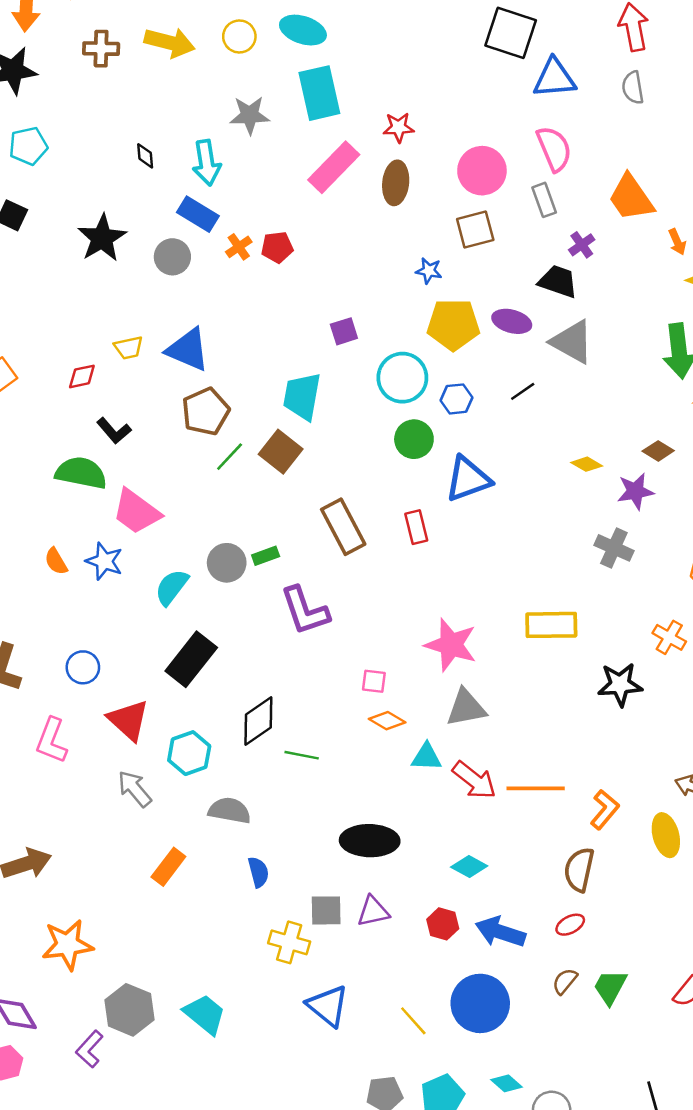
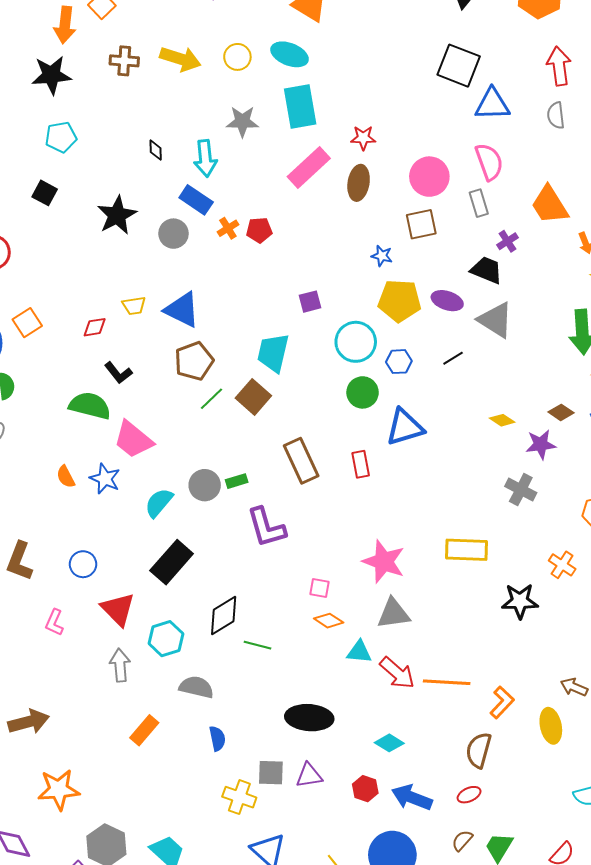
pink L-shape: (52, 741) -> (54, 622), size x0.7
gray arrow: (135, 789) -> (120, 665), turned 32

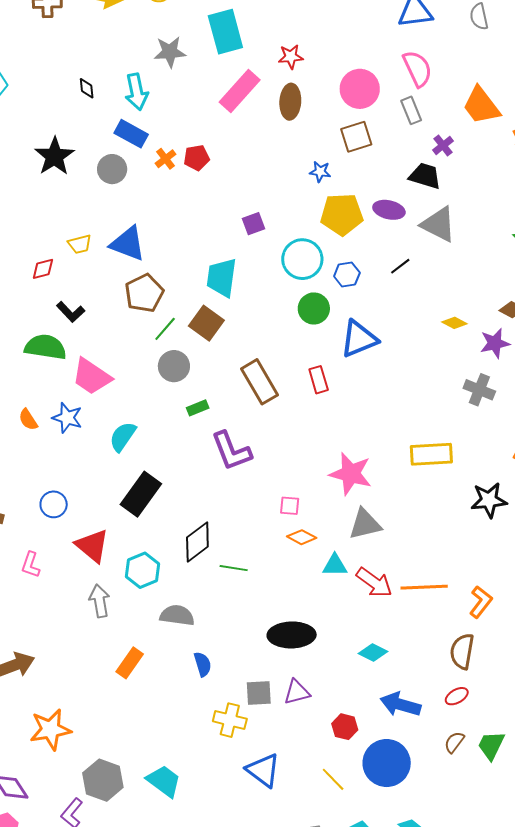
gray circle: (205, 485) -> (174, 366), moved
red hexagon: (365, 789) -> (345, 727), moved

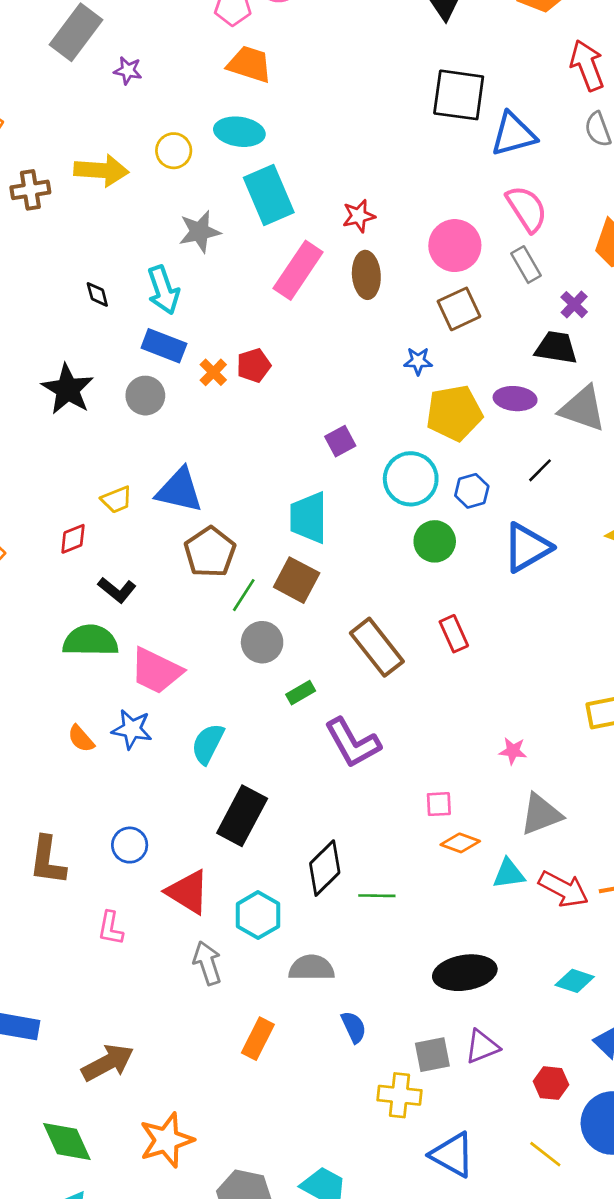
blue triangle: (359, 339) -> (527, 547), moved
pink star: (351, 474) -> (513, 751), size x0.5

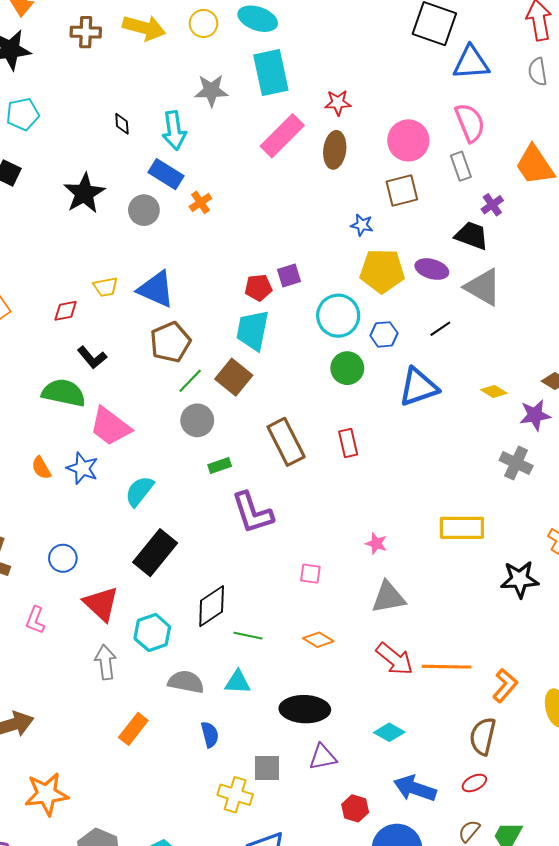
red pentagon: (254, 365) -> (258, 288), moved
orange diamond: (460, 843) -> (318, 640), moved
cyan triangle: (509, 874) -> (238, 682), moved
purple triangle: (482, 1047) -> (323, 757), moved

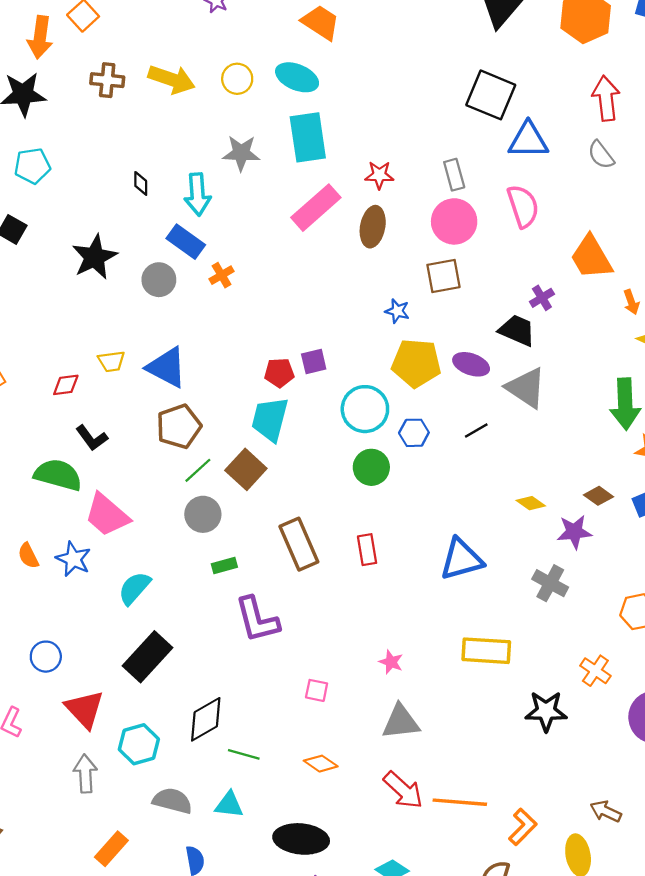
gray semicircle: (538, 72) -> (601, 155), turned -32
gray rectangle: (461, 166) -> (454, 175), moved
blue triangle: (418, 387) -> (461, 559), moved

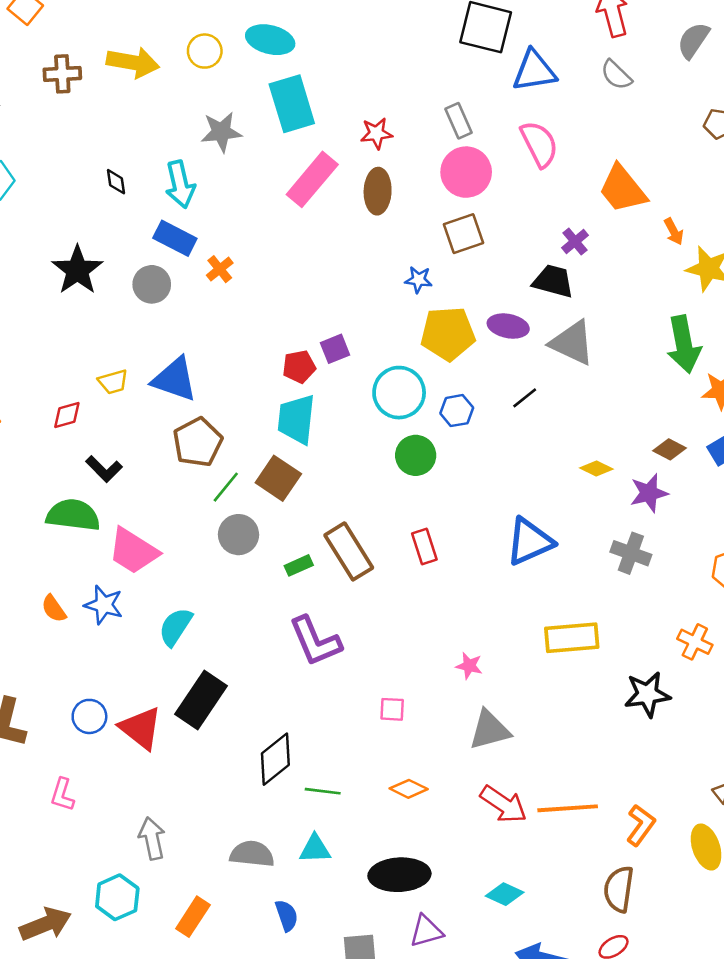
green rectangle: (224, 565) -> (299, 565), moved
red triangle: (85, 709) -> (141, 728), moved
cyan hexagon: (139, 744) -> (117, 897), moved

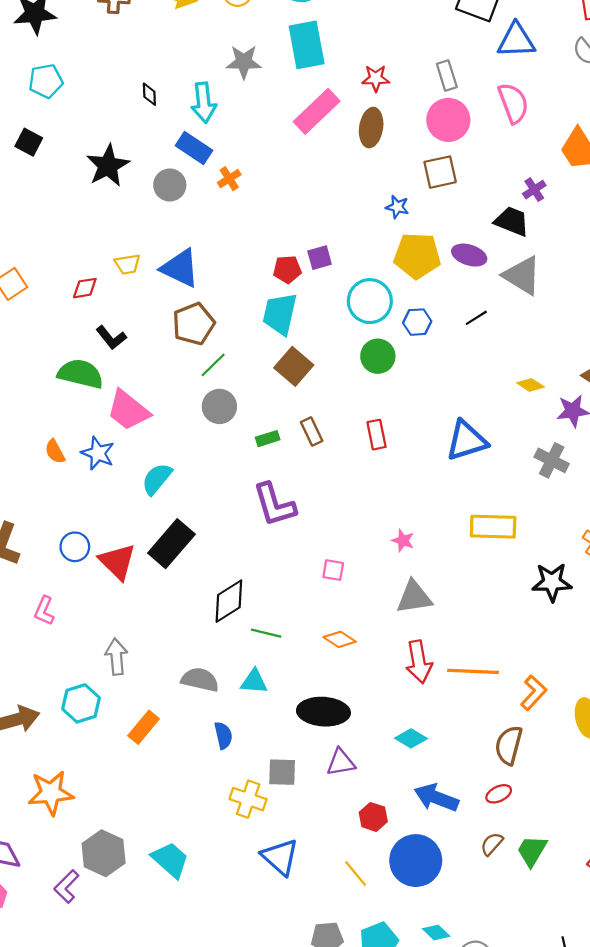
brown square: (278, 478) -> (294, 366), moved
brown rectangle: (349, 551) -> (312, 431), size x0.6
red arrow: (503, 804) -> (419, 662), turned 39

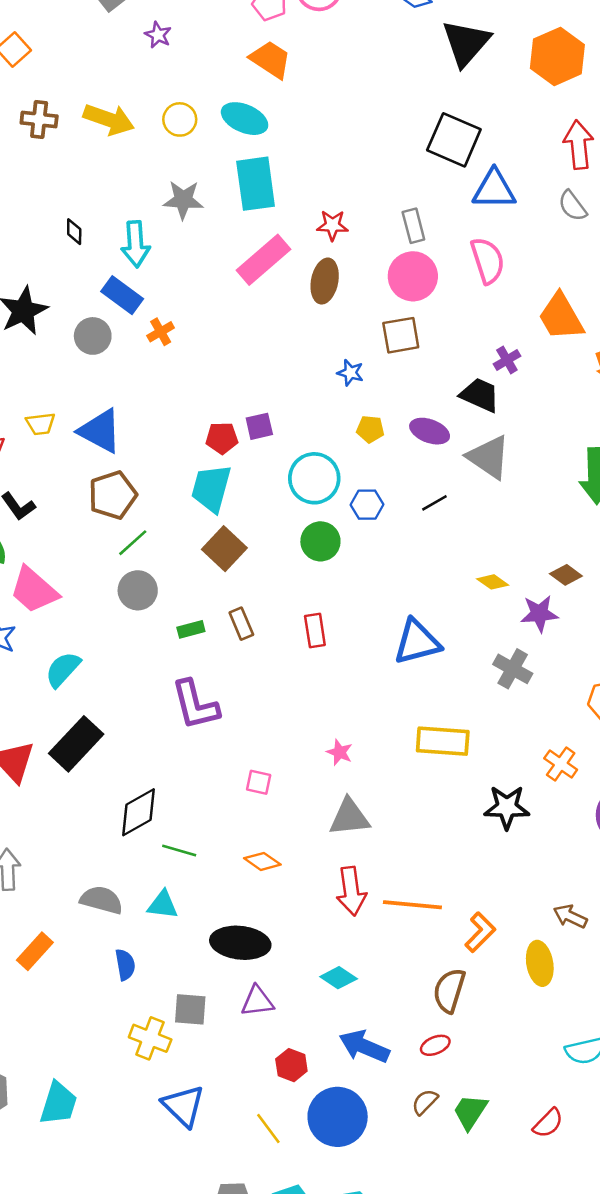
yellow pentagon: (417, 256) -> (370, 429), size x0.5
cyan trapezoid: (170, 860) -> (58, 1103), turned 63

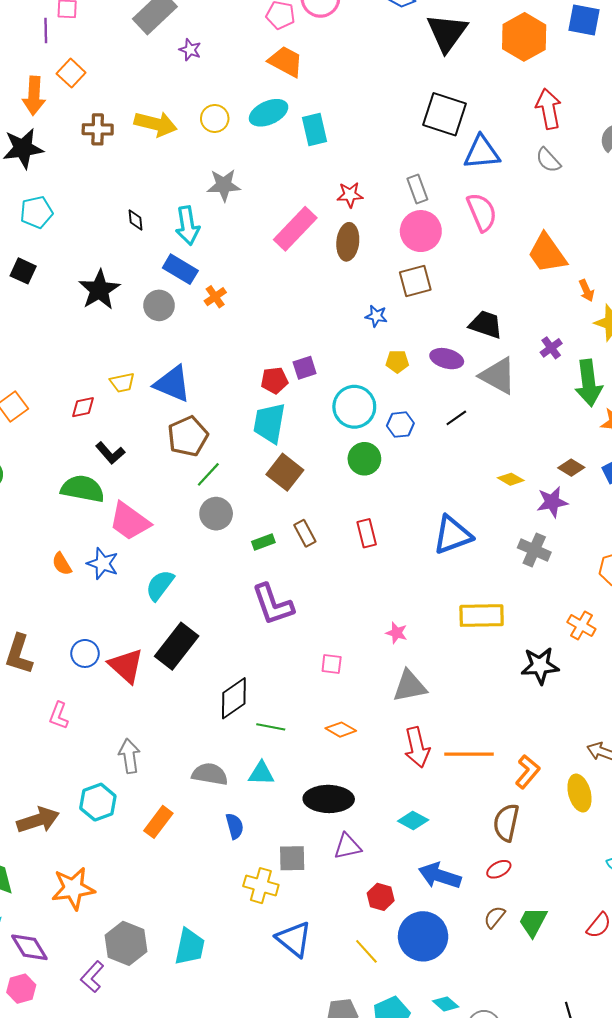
cyan ellipse: (245, 119) -> (269, 113), turned -42
cyan rectangle: (256, 184) -> (315, 129), moved, size x0.7
purple cross: (507, 360) -> (551, 348), moved

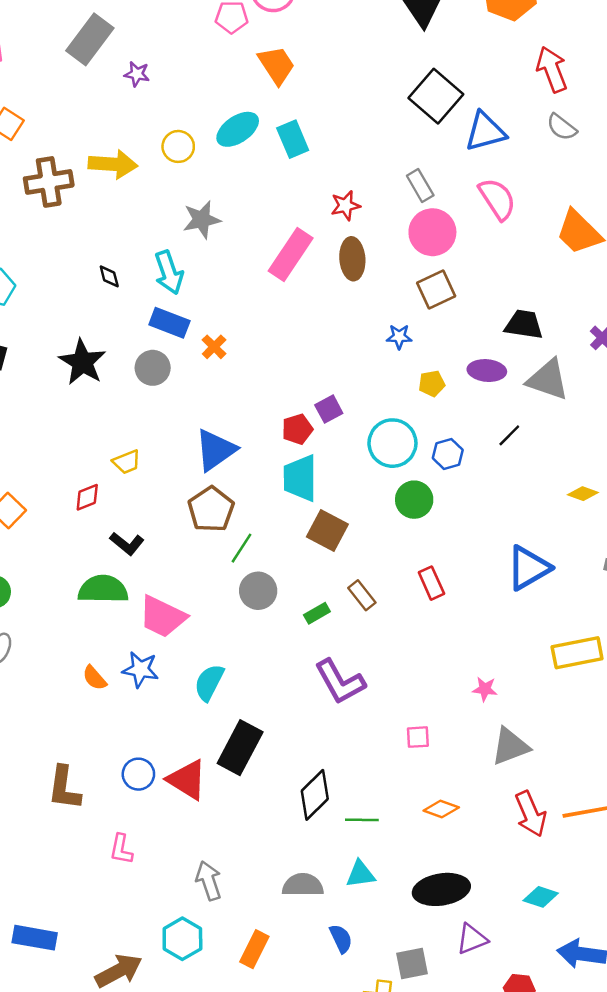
orange trapezoid: (286, 62) -> (276, 65), moved, turned 39
black square: (444, 114) -> (436, 96), turned 33
brown cross: (98, 129) -> (49, 182), size x1.4
blue triangle: (173, 384) -> (215, 450), moved, turned -48

